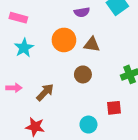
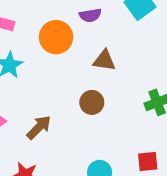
orange circle: (64, 40) -> (56, 37), moved
red square: (114, 108) -> (148, 162), moved

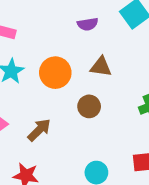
orange circle: (56, 37) -> (55, 73), moved

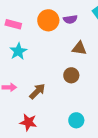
orange circle: (55, 73) -> (48, 20), moved

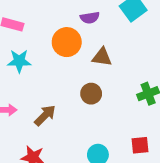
orange circle: (48, 20) -> (67, 42), moved
cyan star: (18, 51) -> (19, 61), turned 30

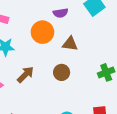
brown arrow: (45, 115) -> (25, 75), moved

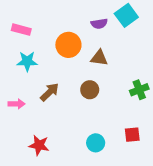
purple semicircle: (61, 13) -> (99, 24), moved

